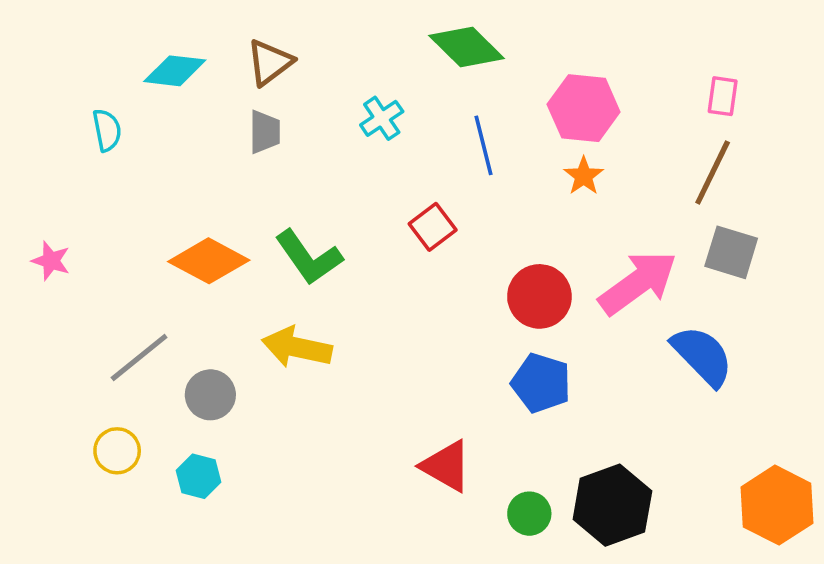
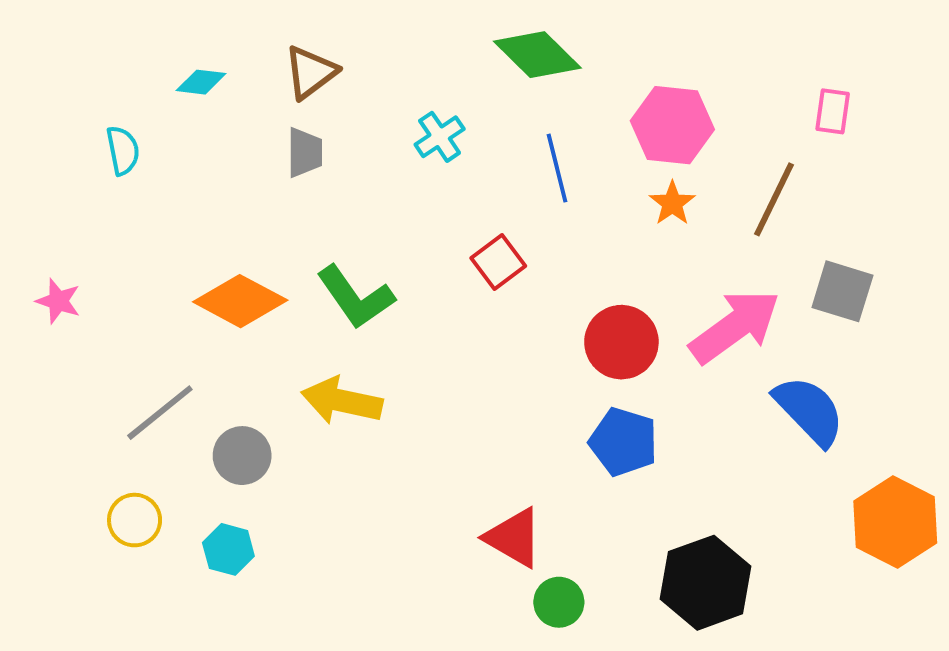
cyan diamond: (175, 71) -> (201, 82), size x0.7
brown line: (713, 173) -> (774, 199), moved
orange hexagon: (777, 505) -> (895, 522), moved
green circle: (529, 514) -> (559, 602), moved

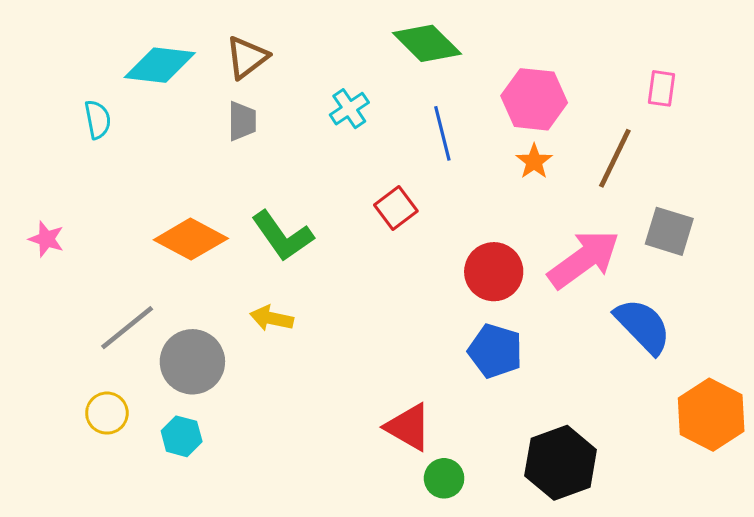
cyan diamond: (201, 82) -> (160, 65), size x1.8
yellow arrow: (342, 401) -> (272, 318), size x0.7
gray circle: (242, 456) -> (192, 362), size x1.4

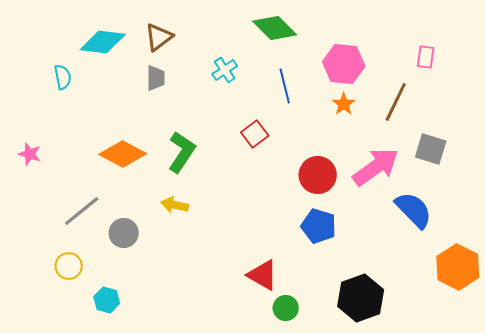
green L-shape: (282, 236) -> (182, 152), turned -111
gray circle: (192, 362) -> (124, 233), size x0.7
cyan hexagon: (182, 436) -> (107, 300), moved

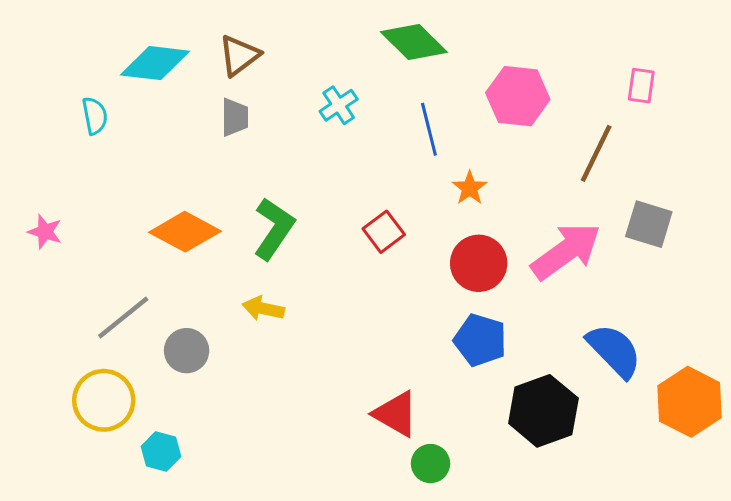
orange star: (344, 104) -> (470, 188), moved
red square: (255, 134) -> (384, 232), moved
blue semicircle: (414, 210) -> (614, 351), moved
yellow circle: (69, 266) -> (104, 400), size x1.5
black hexagon: (361, 298) -> (543, 411), moved

